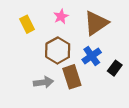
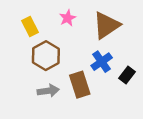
brown hexagon: (58, 50) -> (46, 56), moved

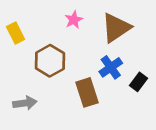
yellow rectangle: (30, 27) -> (16, 33), moved
gray arrow: (48, 91) -> (25, 103), moved

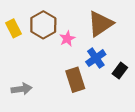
pink star: (74, 20) -> (67, 39), moved
brown hexagon: (50, 61) -> (43, 25), moved

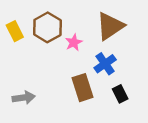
black rectangle: (120, 71) -> (120, 94), moved, turned -63

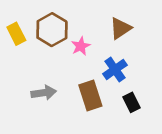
brown triangle: (110, 26) -> (120, 28), size x0.7
gray arrow: (24, 98) -> (44, 93), moved

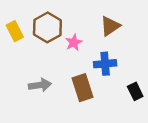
blue cross: (115, 69) -> (105, 64), turned 30
black rectangle: (131, 102) -> (135, 91), moved

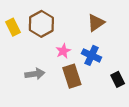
pink star: (74, 42) -> (63, 51), moved
blue cross: (105, 64) -> (92, 55), turned 30

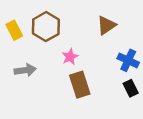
blue cross: (92, 55) -> (128, 60), moved
gray arrow: (35, 74) -> (25, 70), moved

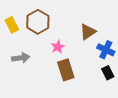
brown triangle: (106, 25) -> (88, 32), moved

